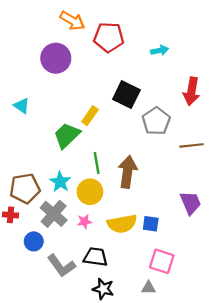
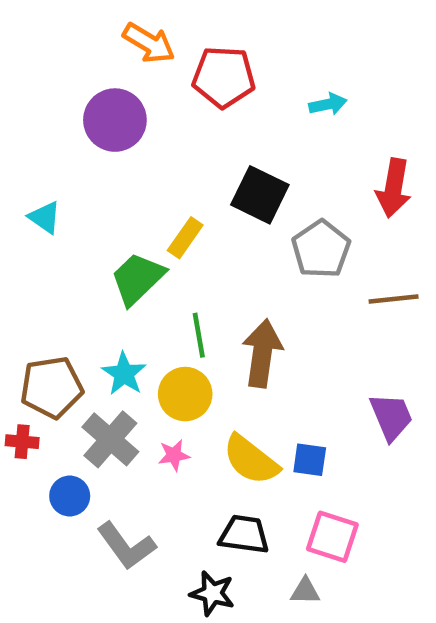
yellow semicircle: (122, 224) -> (251, 460), turned 48
black trapezoid: (96, 257) -> (244, 534), moved

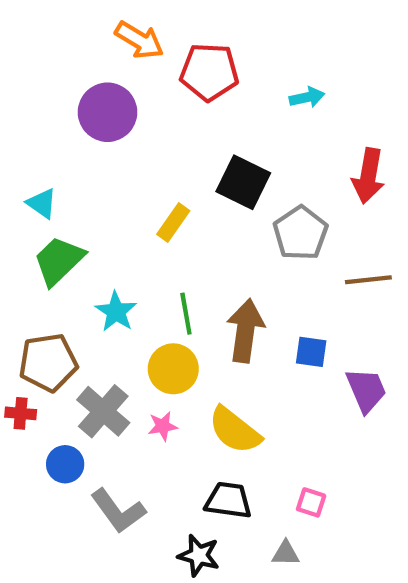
green trapezoid: (138, 279) -> (59, 261), moved
cyan star: (124, 374) -> (116, 312), moved
blue square: (310, 460) -> (311, 352), moved
pink square: (332, 537) -> (311, 502), size x0.6

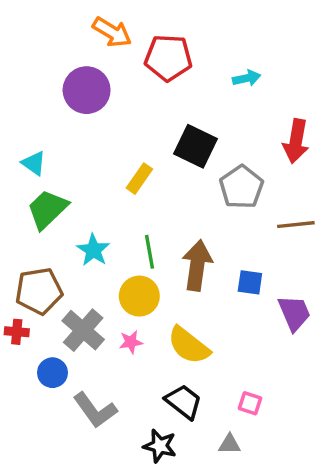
black trapezoid: (228, 500) -> (184, 402), turned 30

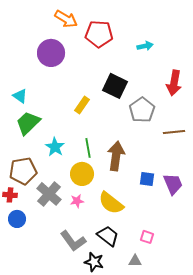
blue square: (250, 282) -> (147, 179), moved
blue circle: (52, 373) -> (17, 219), moved
gray L-shape: (95, 410) -> (73, 241), moved

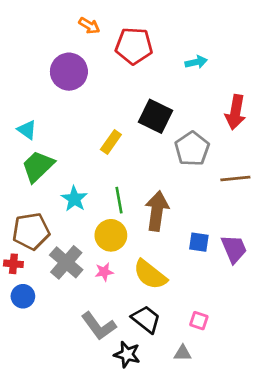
orange arrow: (66, 19) -> (89, 26), size x0.7

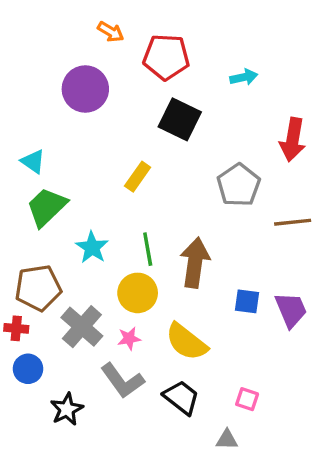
black square: (156, 116) -> (180, 119), moved
gray L-shape: (99, 326) -> (122, 381), moved
black star: (127, 354) -> (67, 409), moved, turned 30

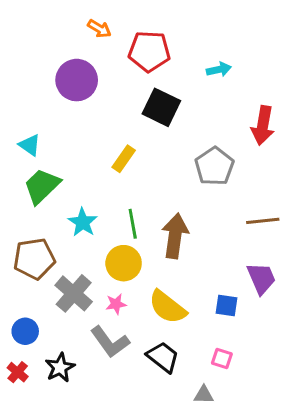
brown line: (293, 222) -> (263, 221), moved
blue square: (247, 301) -> (226, 306), moved
red cross: (16, 328) -> (18, 372), moved, turned 35

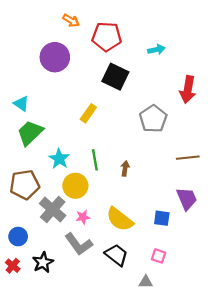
brown arrow: (175, 236) -> (125, 168), size x0.5
yellow circle: (124, 263) -> (75, 186), moved

